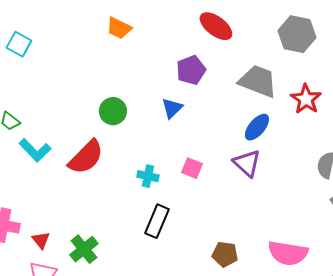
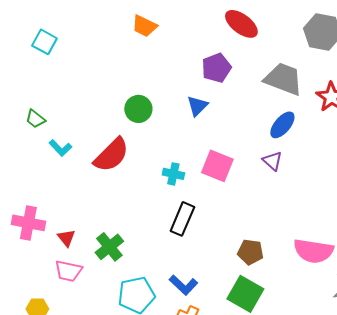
cyan L-shape: (35, 150) -> (60, 148), size x0.7
purple triangle: (247, 163) -> (272, 161), size x0.7
pink square: (192, 168) -> (217, 166), size x1.5

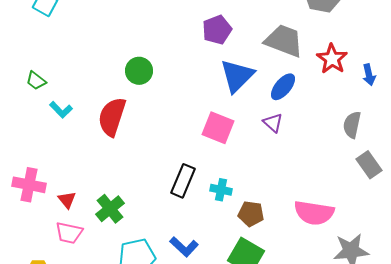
blue triangle: (197, 106) -> (237, 76), moved, size x1.6
red semicircle: (111, 155) -> (112, 117), turned 153
cyan cross: (173, 174) -> (221, 190), moved

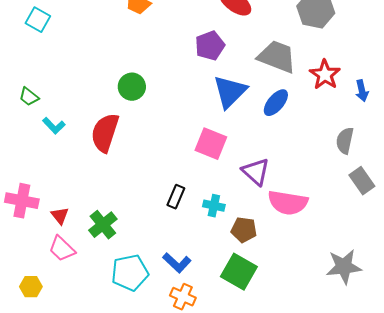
purple triangle: (273, 123) -> (256, 172), moved, size x1.4
black rectangle: (183, 181) -> (176, 197), size x0.7
pink semicircle: (314, 213) -> (288, 203), moved
pink trapezoid: (69, 233) -> (62, 249), turned 32

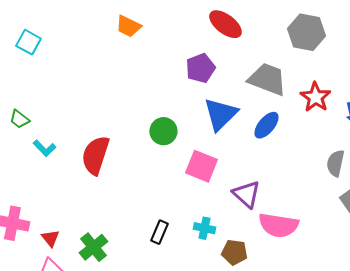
green circle: (132, 87) -> (163, 131), moved
black rectangle: (176, 197) -> (159, 232), moved

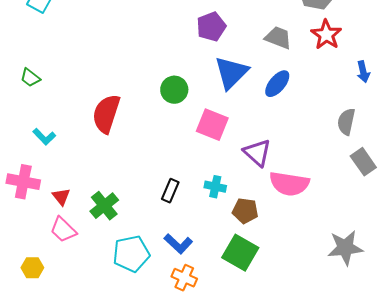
gray trapezoid: (267, 79) -> (278, 38), size x0.7
red star: (315, 97) -> (326, 35), moved
cyan L-shape: (44, 148) -> (44, 137), moved

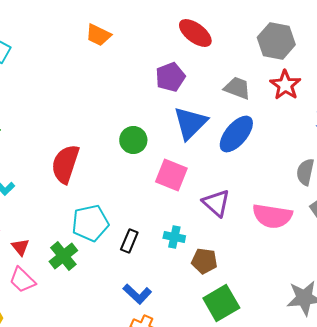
blue ellipse: (277, 84) -> (236, 134), size x1.4
pink semicircle: (289, 184) -> (272, 216), moved
green square: (240, 253) -> (221, 303), moved, turned 30
cyan pentagon: (131, 254) -> (90, 223), moved

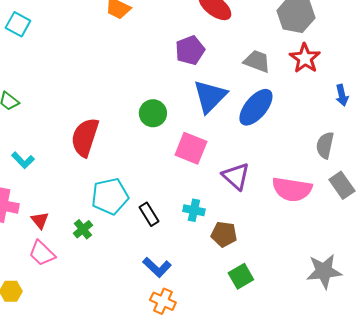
black rectangle: (129, 241) -> (149, 214), turned -55
green cross: (63, 256) -> (83, 229), size x0.7
green square: (221, 303) -> (241, 276), size x0.7

